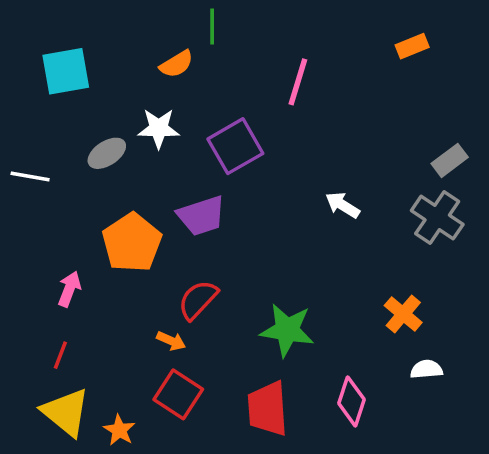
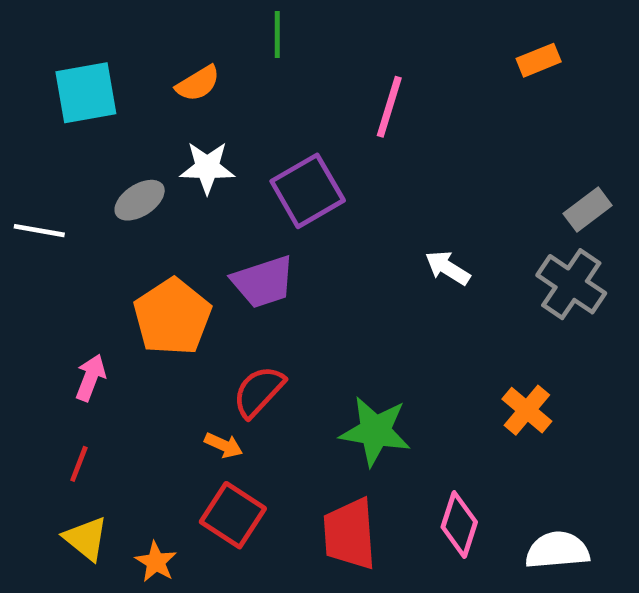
orange semicircle: (176, 64) -> (198, 83), moved
white semicircle: (426, 369) -> (557, 550), moved, size x1.5
yellow triangle: (66, 412) -> (86, 539), size x0.7

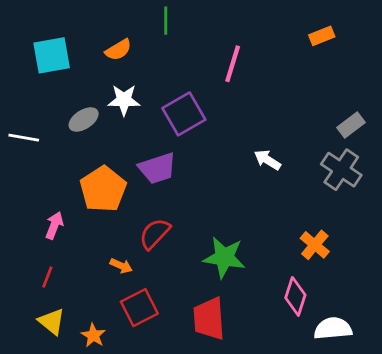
orange arrow: (224, 445) -> (121, 266), moved
red square: (233, 515) -> (139, 308), turned 30
pink diamond: (459, 525) -> (295, 296), moved

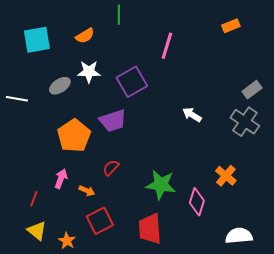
pink arrow: (54, 225) -> (61, 179), moved
red semicircle: (155, 234) -> (111, 168), size x0.7
pink diamond: (295, 296) -> (197, 202), moved

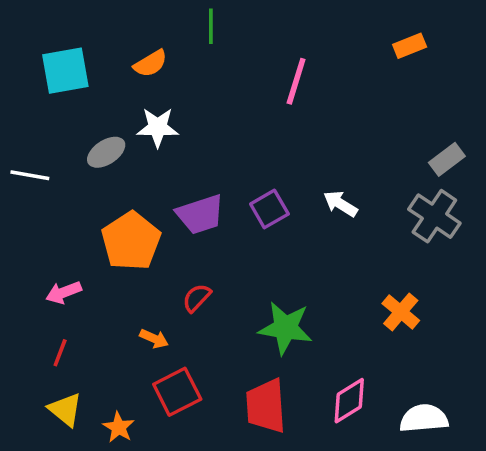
purple square: (132, 82) -> (269, 209), moved, size x0.7
pink arrow: (61, 179) -> (64, 292), moved, turned -132
pink diamond: (197, 202) -> (349, 401), moved, turned 40

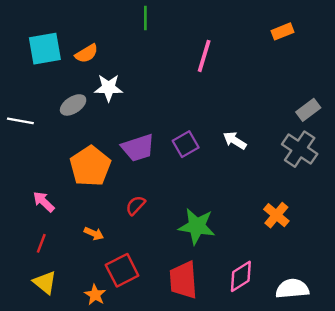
orange semicircle: (151, 64) -> (87, 54), moved
pink arrow: (64, 292) -> (44, 202), turned 65
orange arrow: (154, 339) -> (94, 234), moved
orange star: (119, 427) -> (95, 295), moved

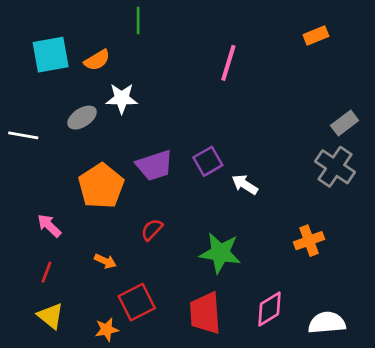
green line: (145, 18) -> (138, 20), moved
white arrow: (235, 140) -> (245, 185), moved
orange cross: (276, 215) -> (309, 241), turned 30
orange star: (95, 295) -> (107, 330), turned 30

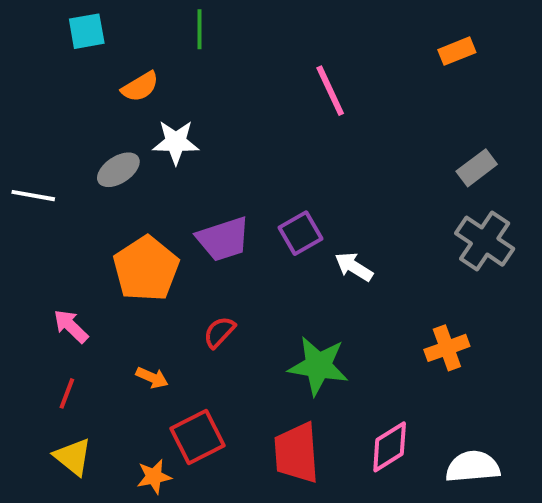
cyan square: (51, 55) -> (87, 31), moved, size x0.7
pink line: (228, 63) -> (330, 91), turned -42
gray rectangle: (345, 123) -> (477, 168), moved

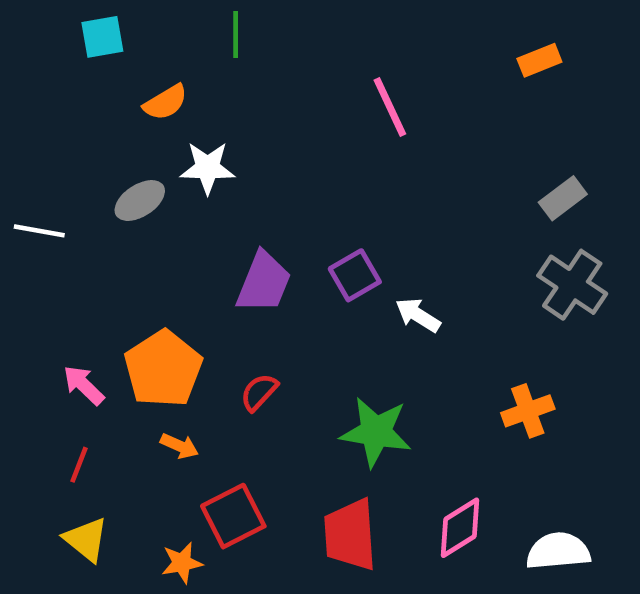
purple trapezoid: (223, 239) -> (264, 282), turned -50
orange pentagon: (146, 269) -> (163, 369), moved

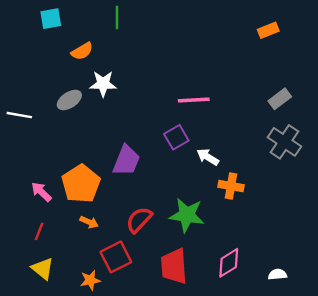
pink line: (390, 107) -> (194, 100), moved, turned -68
purple trapezoid: (264, 282) -> (126, 160), moved
red semicircle: (259, 392) -> (139, 220), moved, size x1.4
orange cross: (528, 411) -> (231, 186), moved, turned 30
white semicircle: (558, 551) -> (277, 274), size x0.6

